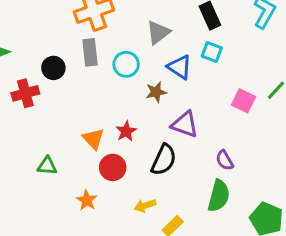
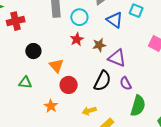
black circle: (53, 68) -> (33, 51), moved
brown star: (156, 92) -> (99, 45), moved
red cross: (25, 93) -> (16, 21), moved
red star: (126, 131) -> (77, 39), moved
purple semicircle: (225, 160) -> (126, 83), moved

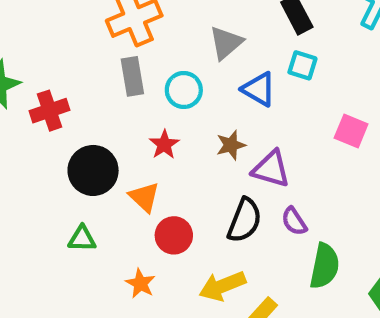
red star: (77, 39) -> (164, 145), moved
black circle: (33, 51) -> (93, 170), size x1.5
yellow arrow: (89, 111) -> (222, 286), size x1.5

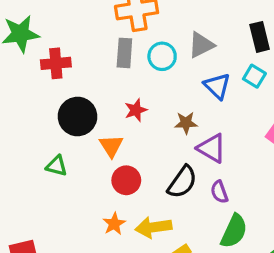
cyan circle: (184, 90) -> (162, 56), moved
orange star: (140, 283) -> (114, 224), moved

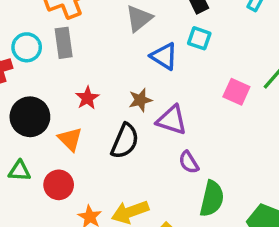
cyan circle: (162, 56) -> (27, 47), moved
red circle: (126, 180) -> (59, 185), moved
black semicircle: (182, 182) -> (125, 141), moved

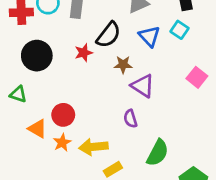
orange triangle: (70, 139) -> (38, 129), moved, turned -30
black semicircle: (125, 141) -> (109, 35), moved
purple semicircle: (189, 162) -> (130, 119), moved
red circle: (59, 185) -> (63, 115), moved

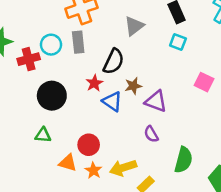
blue triangle: (149, 36) -> (112, 101), moved

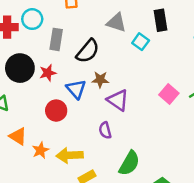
gray triangle: (134, 26) -> (116, 22), turned 40
gray rectangle: (78, 42) -> (56, 39), moved
cyan square: (178, 42) -> (141, 42), moved
red star: (94, 83) -> (48, 73), moved
red circle: (89, 145) -> (56, 111), moved

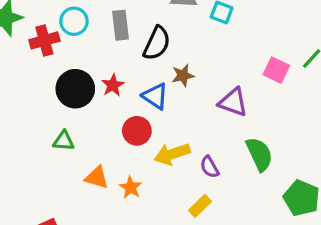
gray rectangle: (56, 39) -> (121, 25), moved
purple triangle: (118, 100) -> (233, 102), moved
purple semicircle: (105, 130) -> (210, 167), moved
yellow arrow: (70, 155) -> (172, 154), moved
green semicircle: (129, 163) -> (259, 154), moved, turned -40

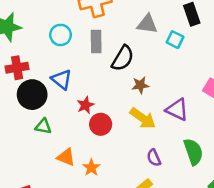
red cross: (44, 40) -> (17, 68), moved
red star: (113, 85) -> (85, 105), moved
black circle: (75, 89) -> (32, 95), moved
blue triangle: (155, 96) -> (61, 79), moved
yellow arrow: (172, 154) -> (143, 118), moved, turned -132

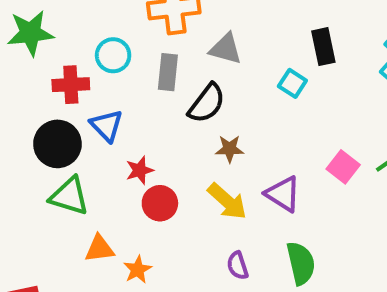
gray triangle: (147, 24) -> (226, 49), moved
red cross: (17, 68) -> (71, 85), moved
green triangle: (43, 126) -> (69, 196), size x1.5
orange triangle: (66, 157) -> (99, 249), turned -36

